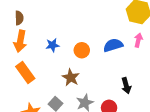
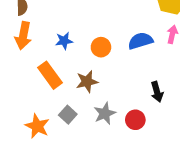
orange rectangle: (25, 72) -> (50, 75), moved
brown star: (71, 77) -> (87, 82), turned 30

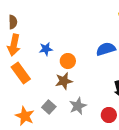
orange circle: (101, 47) -> (68, 61), moved
orange rectangle: (50, 75) -> (21, 73), moved
red circle: (135, 120) -> (109, 115), moved

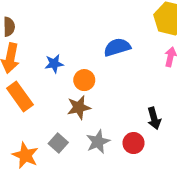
blue semicircle: (106, 49) -> (117, 47), moved
red circle: (109, 115) -> (134, 143), moved

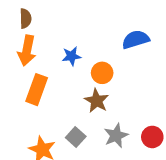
orange rectangle: (20, 96) -> (37, 90), turned 56
brown star: (79, 107) -> (97, 101), turned -30

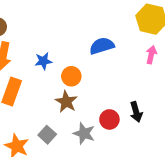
gray star: (116, 136) -> (84, 133), turned -30
red circle: (152, 137) -> (109, 119), moved

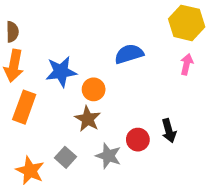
blue star: (43, 61) -> (61, 72), size x1.5

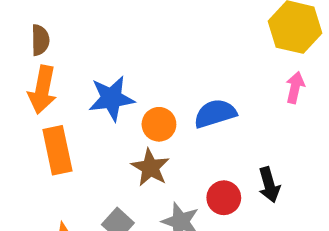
blue semicircle: (129, 54) -> (215, 113), moved
orange rectangle: (24, 107) -> (57, 150), turned -32

